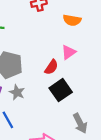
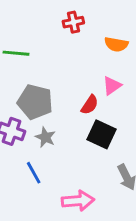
black square: (61, 90) -> (102, 134), turned -30

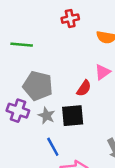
black square: (102, 134) -> (73, 116), moved, turned -30
blue line: (34, 173) -> (53, 147), moved

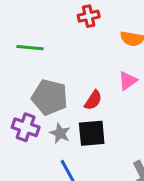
red semicircle: (84, 88) -> (93, 100), moved

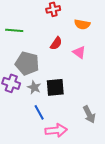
pink triangle: (128, 81) -> (79, 52), turned -48
red semicircle: (93, 100) -> (56, 43), moved

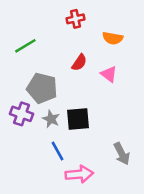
green line: (14, 30) -> (25, 46), turned -36

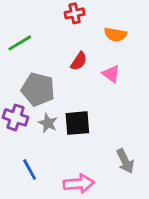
blue line: (57, 151) -> (30, 170), moved

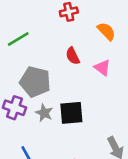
orange semicircle: (115, 35) -> (106, 31), turned -144
red semicircle: (79, 61) -> (73, 56), turned 120

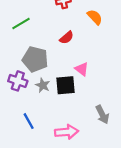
red semicircle: (73, 56) -> (67, 38), turned -104
pink triangle: (102, 68) -> (82, 69), moved

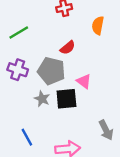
orange semicircle: (95, 17) -> (98, 26), turned -126
gray pentagon: (35, 59) -> (51, 71), moved
purple cross: (18, 81) -> (18, 70), moved

